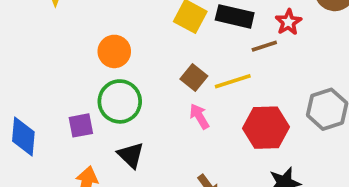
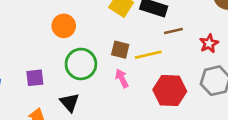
red star: (288, 22) -> (209, 43), moved
brown square: (194, 77) -> (120, 50), turned -30
green circle: (120, 101) -> (81, 64), moved

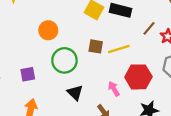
brown line: (173, 31) -> (149, 28), moved, turned -32
pink arrow: (122, 78) -> (114, 89), moved
black triangle: (70, 102) -> (75, 93), moved

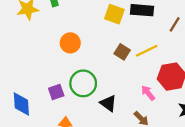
brown square: (96, 46) -> (122, 52), turned 32
green circle: (64, 60) -> (83, 83), moved

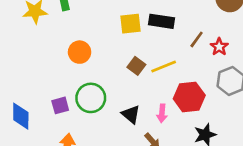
yellow square: (114, 14) -> (131, 24), turned -30
pink arrow: (148, 93) -> (162, 113), turned -140
black triangle: (108, 103) -> (131, 114), moved

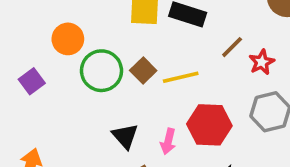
green circle: (91, 98) -> (101, 71), moved
purple square: (60, 105) -> (32, 81), moved, turned -30

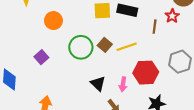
orange circle: (68, 39) -> (53, 21), moved
brown line: (232, 47) -> (155, 27), turned -32
red star: (262, 62) -> (172, 16), moved

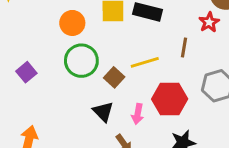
orange circle: (53, 21) -> (72, 23), moved
brown line: (155, 27) -> (184, 48), moved
brown square: (105, 45) -> (114, 77), moved

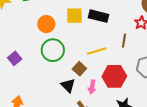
brown square: (114, 77) -> (79, 69), moved

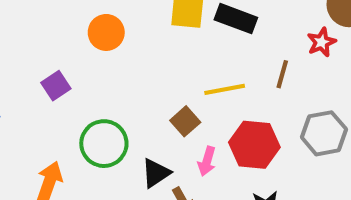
orange circle: (46, 24) -> (106, 32), moved
green circle: (53, 50) -> (104, 144), moved
black triangle: (68, 85) -> (156, 173), moved, turned 35

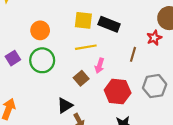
yellow line: (225, 89) -> (86, 47), moved
green circle: (104, 144) -> (42, 60), moved
pink arrow: (207, 161) -> (99, 66), moved

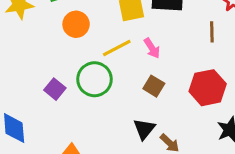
orange circle: (40, 30) -> (76, 24), moved
yellow line: (86, 47) -> (117, 48), moved
pink arrow: (99, 66) -> (152, 48), moved, turned -32

